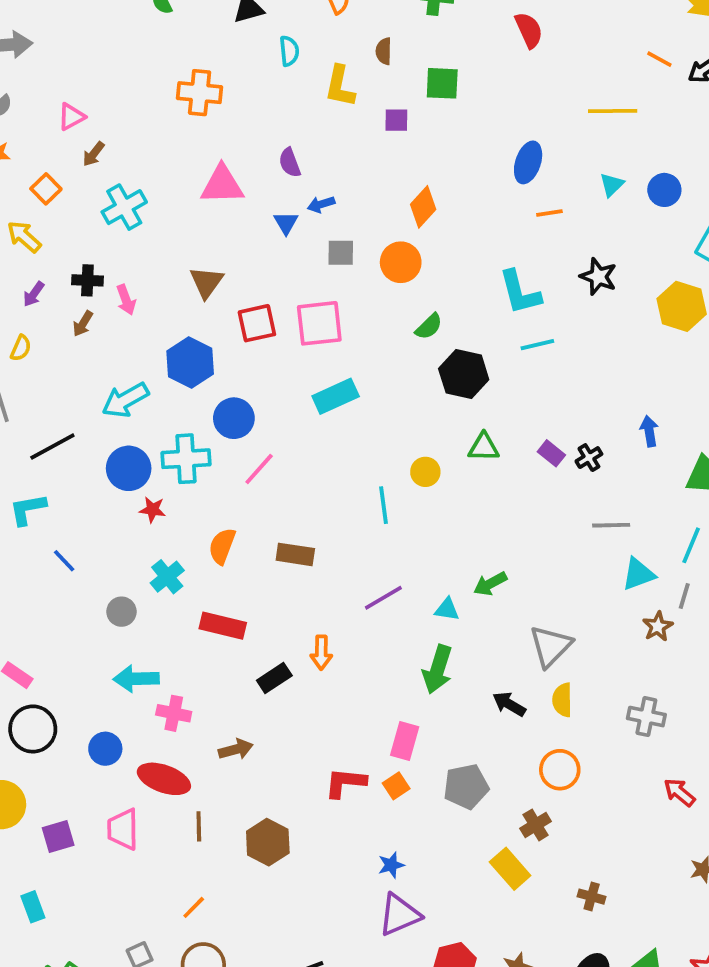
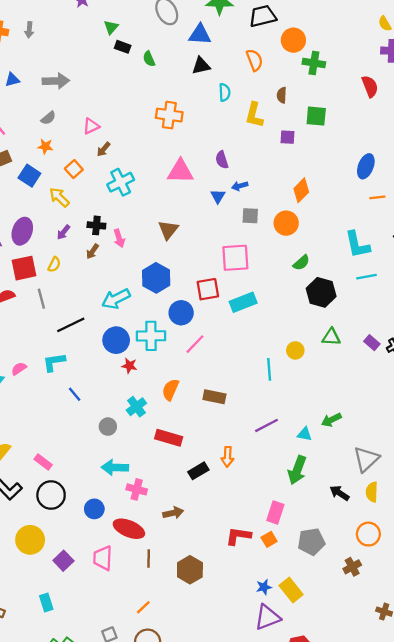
red square: (257, 323) -> (208, 289), moved
purple square: (58, 837) -> (63, 561), turned -30
yellow rectangle: (510, 869) -> (291, 590), moved

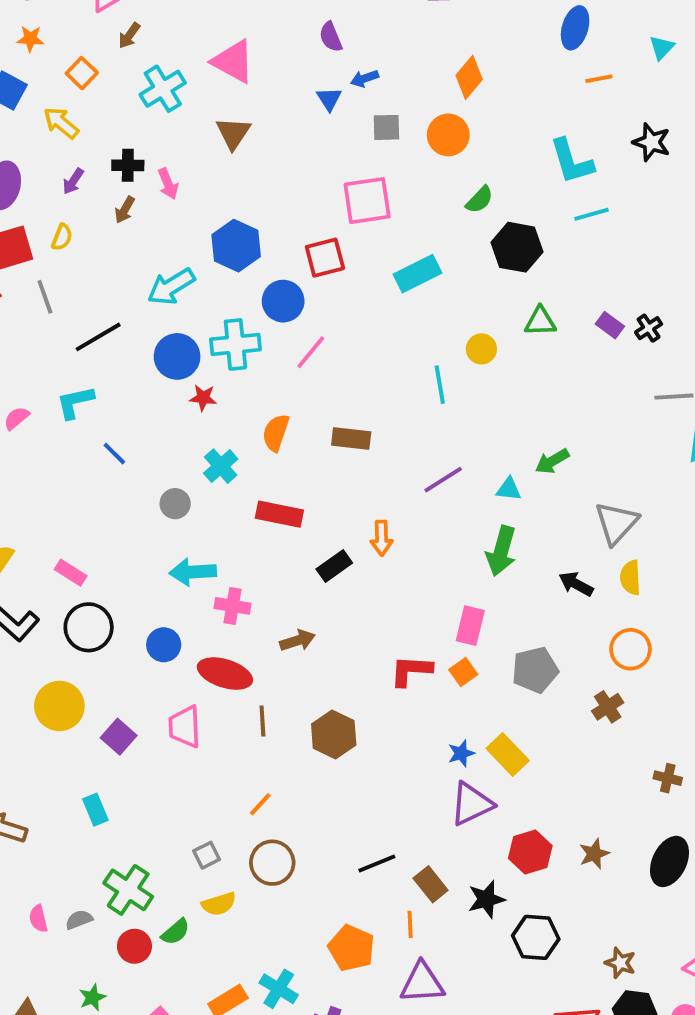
pink triangle: (180, 171) -> (233, 61), moved, turned 32
brown triangle: (168, 230) -> (233, 133), moved
cyan rectangle: (243, 302) -> (418, 274), moved

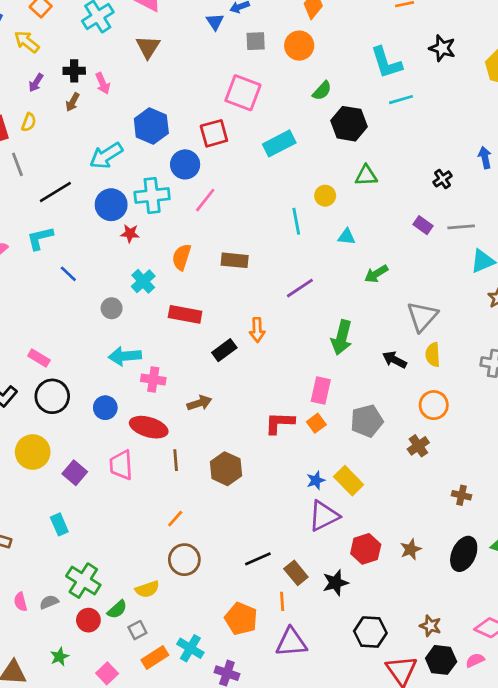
pink square: (367, 201) -> (243, 93), turned 30
purple rectangle: (610, 325) -> (423, 225), moved
cyan triangle: (509, 489) -> (347, 237), moved
gray square: (207, 855) -> (137, 630), moved
black hexagon: (536, 937) -> (370, 632), moved

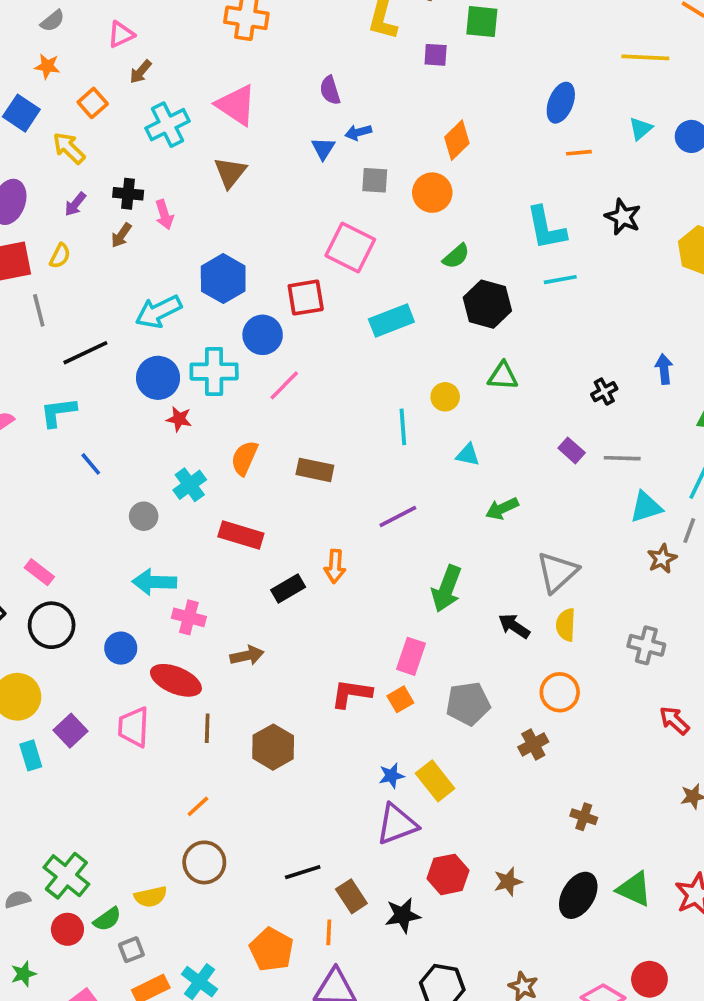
cyan rectangle: (59, 524) -> (31, 755), moved

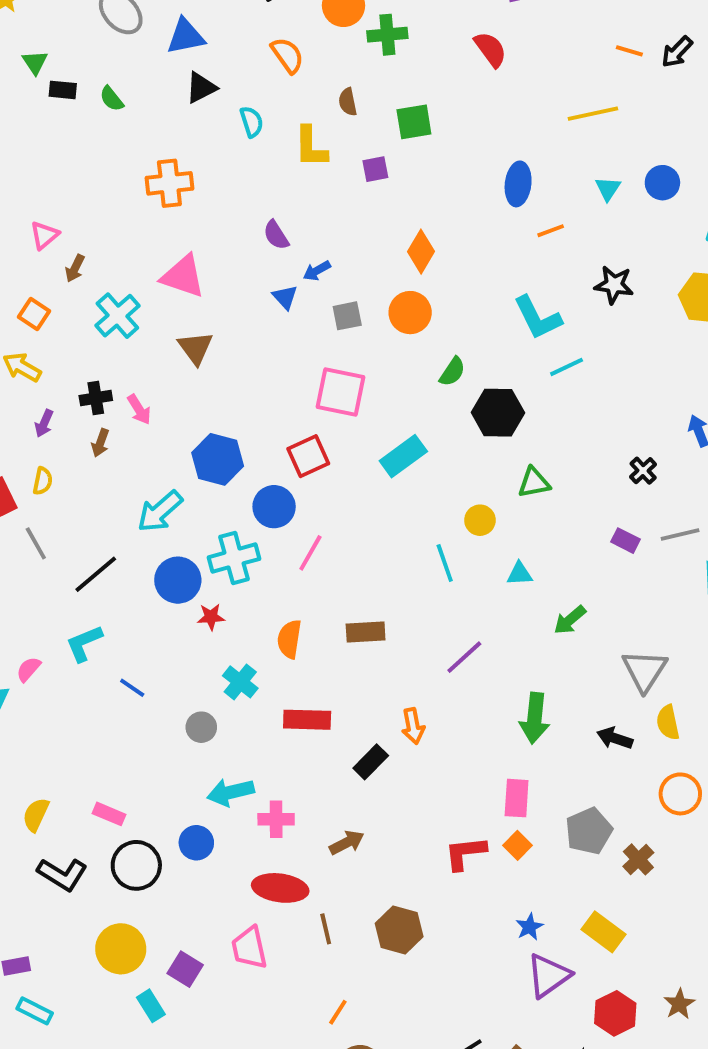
blue circle: (121, 648) -> (196, 843), moved
brown cross: (533, 744) -> (638, 859), moved
yellow rectangle: (435, 781) -> (603, 932), moved

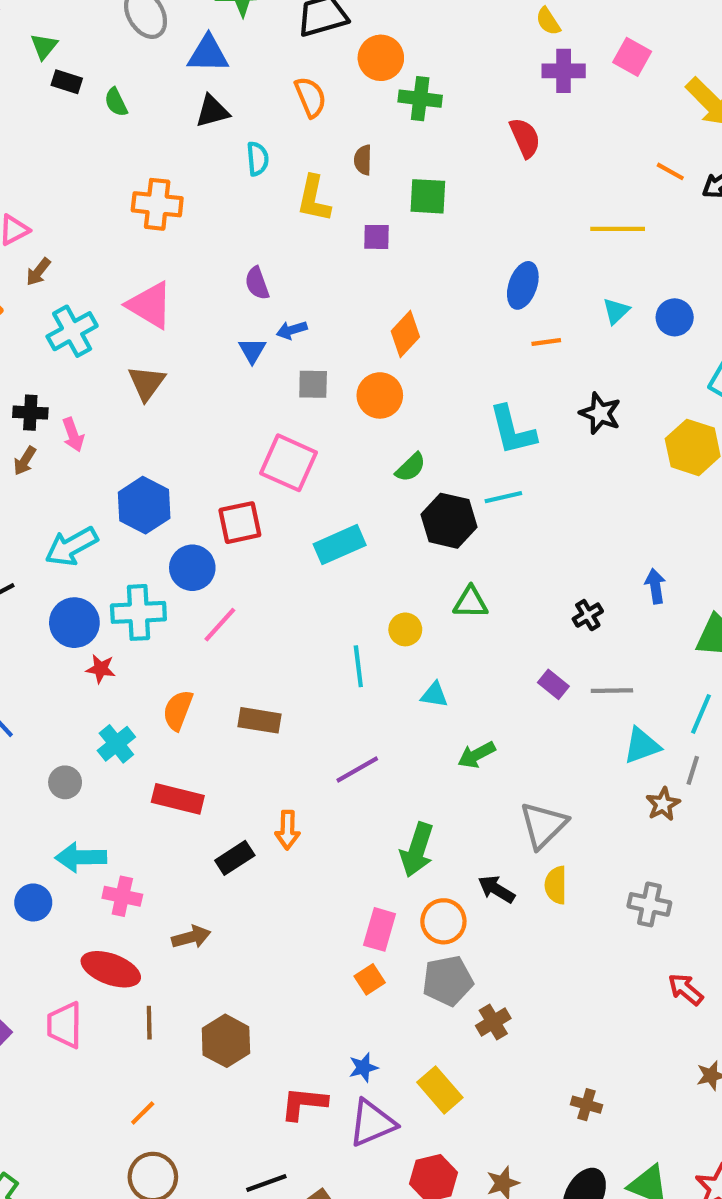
cyan line: (567, 367) -> (503, 497), moved
orange circle: (680, 794) -> (443, 921), moved
red L-shape: (465, 853) -> (304, 1103), moved

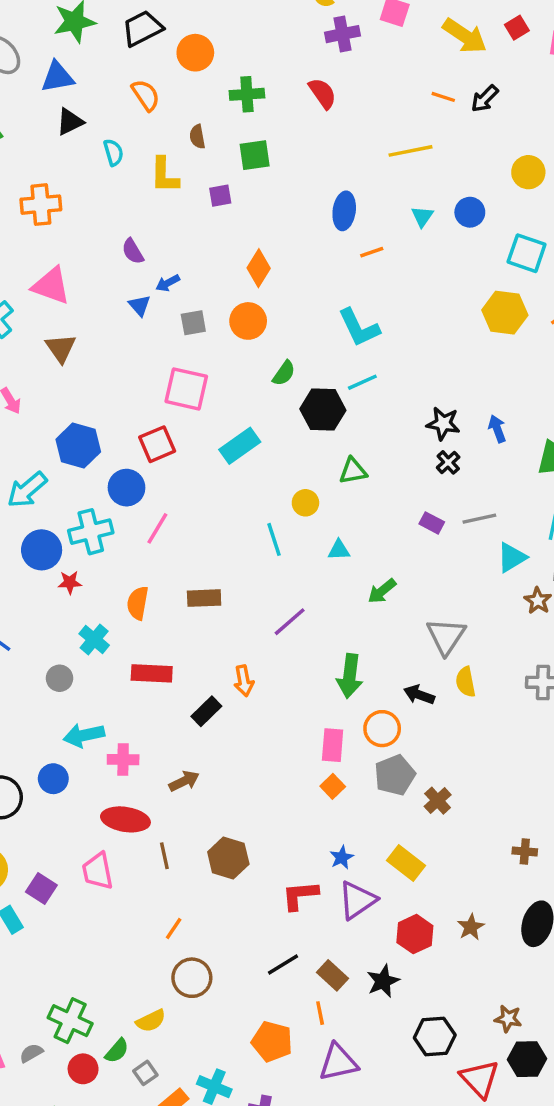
green cross: (420, 99) -> (247, 94), moved
black star: (600, 413) -> (443, 424), moved

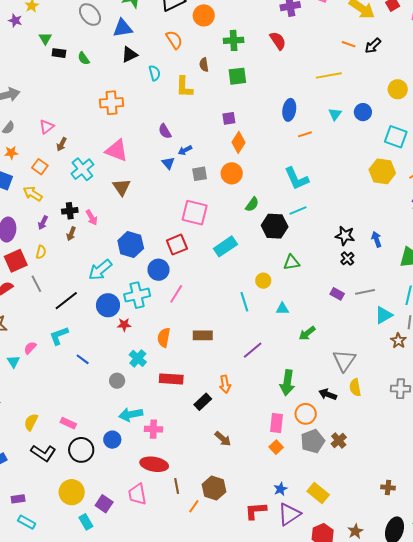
purple square: (220, 196) -> (229, 118), moved
brown arrow: (184, 781) -> (223, 439), moved, turned 66
brown cross: (438, 801) -> (339, 441), moved
orange line: (174, 928) -> (194, 506), moved

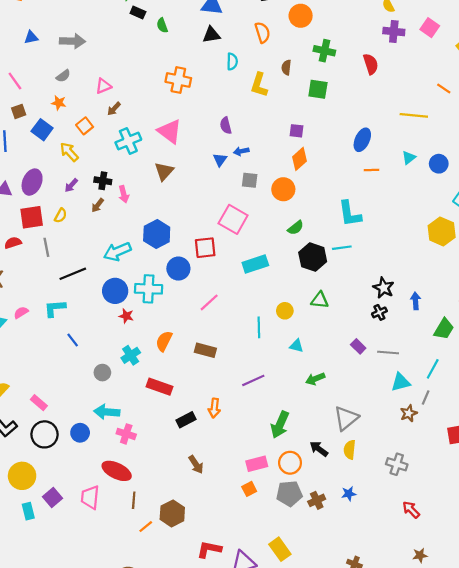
pink line: (176, 294) -> (209, 302), moved
pink rectangle: (276, 423) -> (257, 464), turned 54
blue star: (280, 489) -> (349, 494), moved

